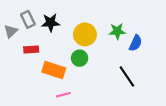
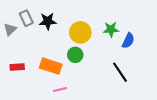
red rectangle: (31, 50) -> (17, 67), moved

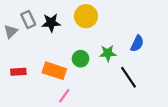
green star: (111, 29) -> (108, 53), moved
yellow circle: (80, 32) -> (86, 16), moved
pink line: (60, 90) -> (64, 96), turned -40

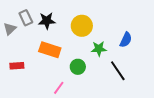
yellow circle: (86, 16) -> (82, 26), moved
green circle: (81, 59) -> (78, 67), moved
orange rectangle: (54, 71) -> (50, 50), moved

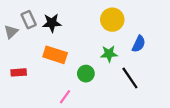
yellow circle: (82, 26) -> (112, 20), moved

